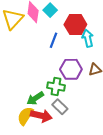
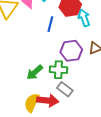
green arrow: (35, 98) -> (35, 72), moved

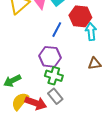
purple hexagon: (71, 51) -> (50, 57), moved
green arrow: (35, 72) -> (12, 81), moved

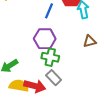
yellow semicircle: (20, 101) -> (19, 86), turned 66

